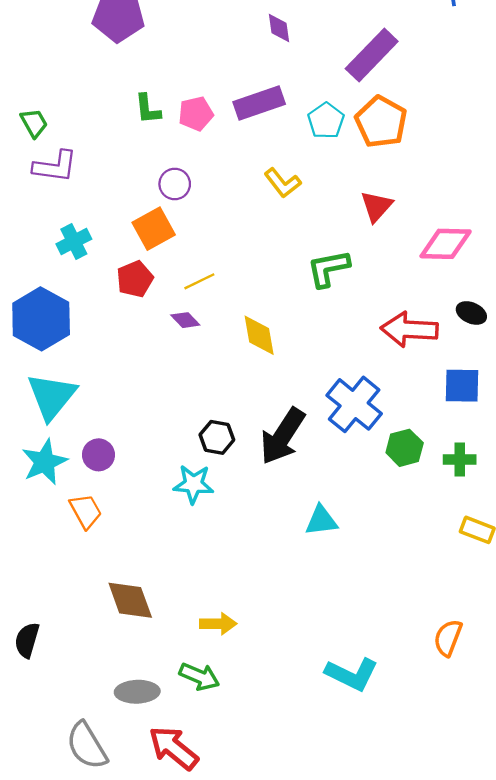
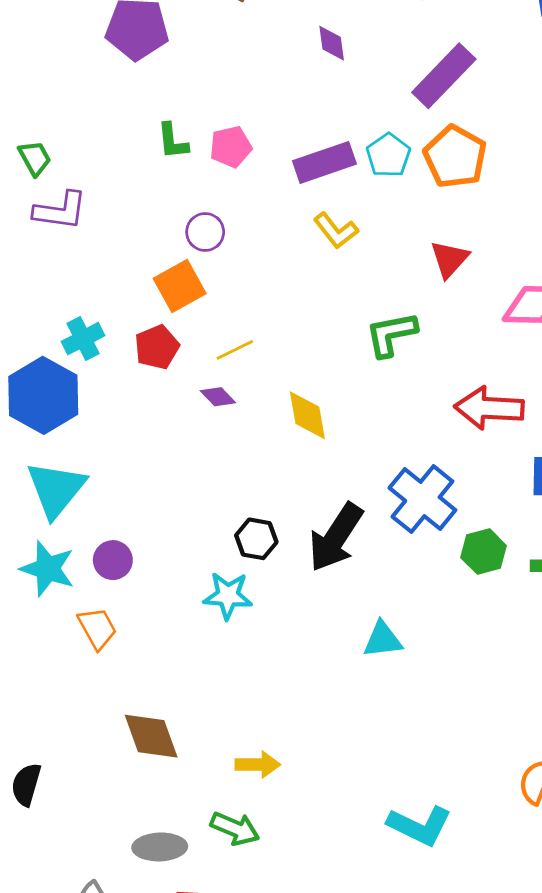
purple rectangle: (259, 103) -> (324, 162), moved
cyan cross: (74, 241) -> (83, 339), moved
cyan star: (45, 462) -> (48, 569), turned -30

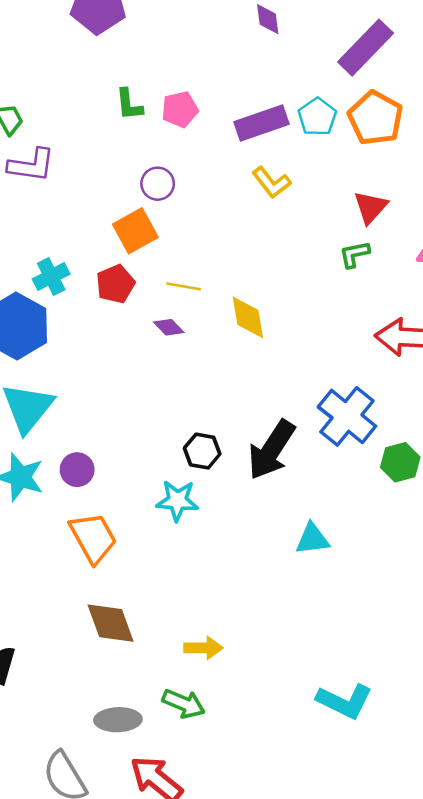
green L-shape: (391, 334) -> (354, 254), moved, size x0.7
yellow line: (235, 350) -> (184, 286), turned 36
yellow diamond: (307, 415) -> (248, 317), moved
orange trapezoid: (97, 628) -> (93, 538), moved, size x1.4

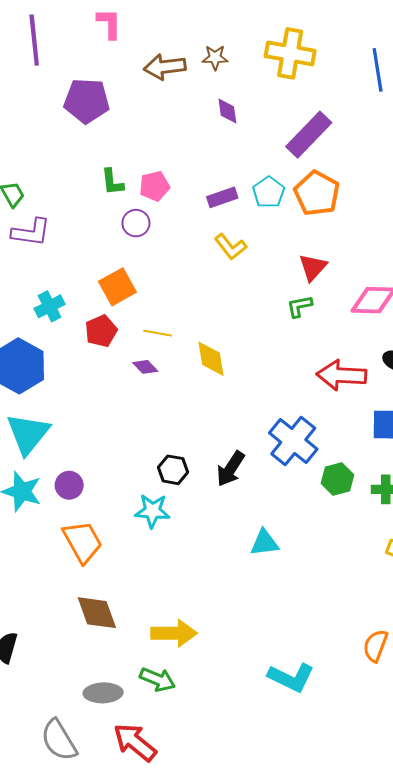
purple rectangle: (262, 123) -> (222, 197), size x0.7
purple circle: (158, 184) -> (136, 223), moved
cyan cross: (51, 277) -> (50, 306), moved
black arrow: (271, 450) -> (231, 469), size x0.7
yellow arrow: (203, 648) -> (174, 633), size x1.4

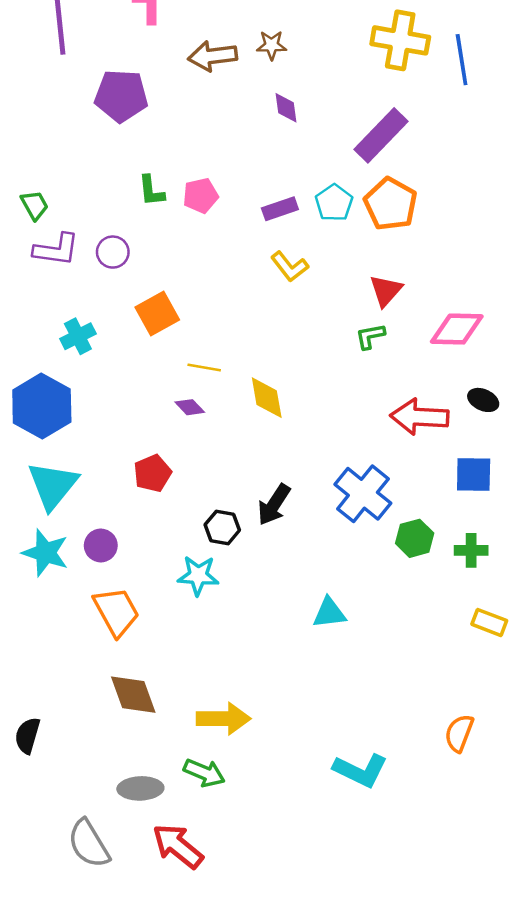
yellow cross: (290, 53) -> (400, 40), moved
purple circle: (136, 223) -> (113, 252), moved
red pentagon: (101, 331) -> (152, 473), moved
black arrow: (231, 469) -> (274, 505), moved

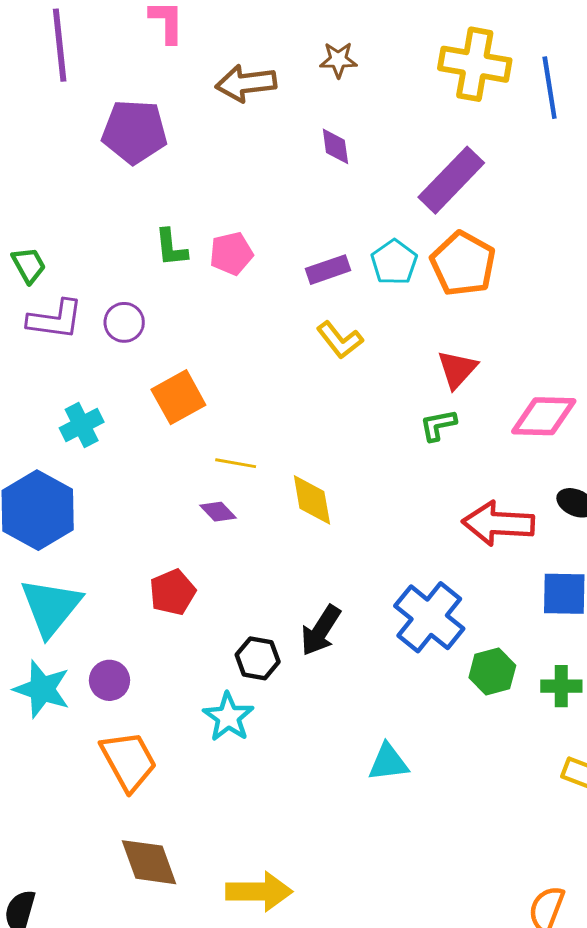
brown star: (272, 45) -> (338, 60), moved
cyan star: (198, 576) -> (228, 717), turned 30

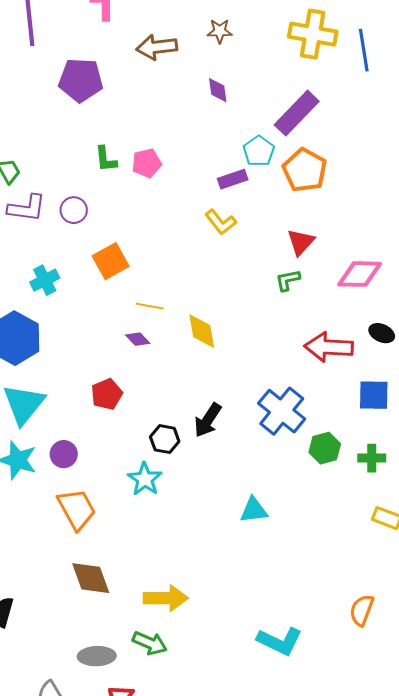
cyan pentagon: (394, 262) -> (259, 151), moved
purple rectangle: (328, 270) -> (233, 179), moved

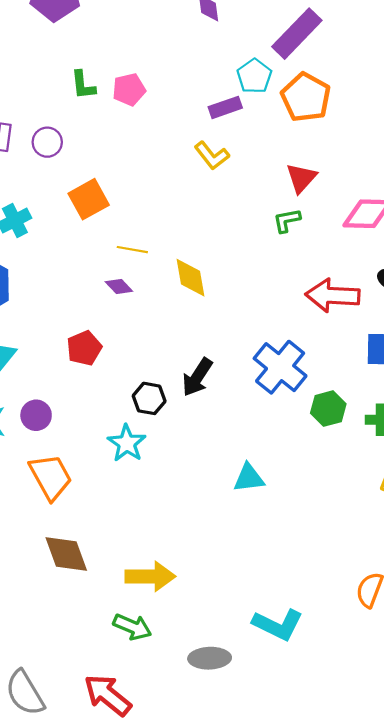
gray ellipse: (97, 656) -> (210, 658), moved

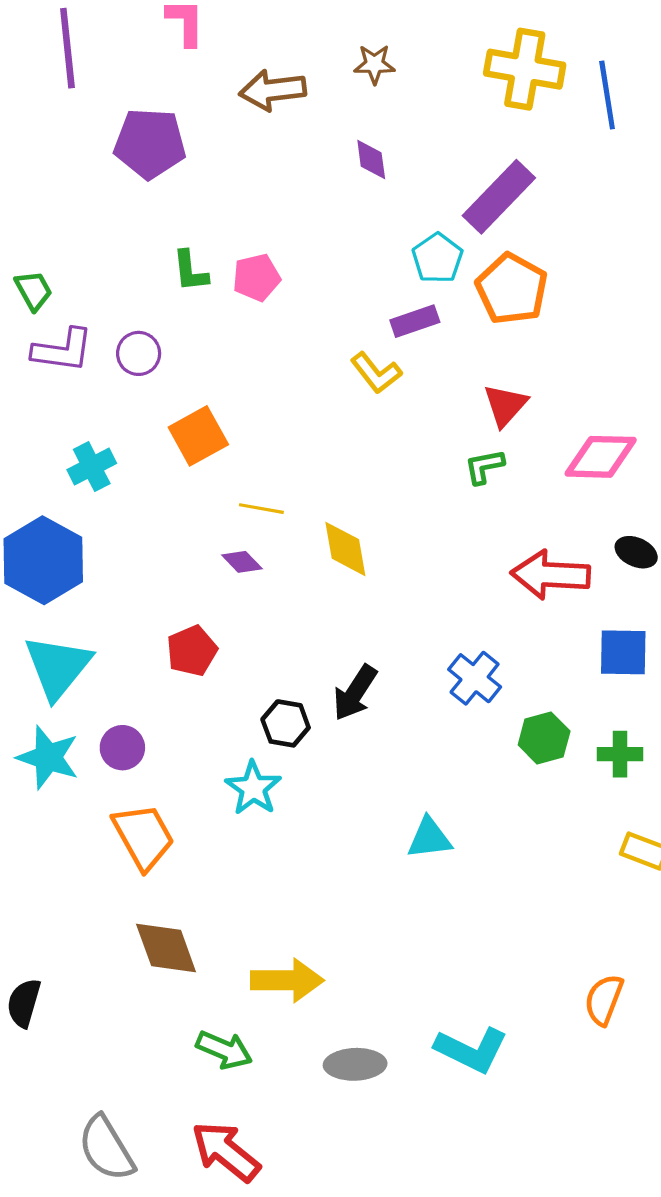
purple rectangle: (225, 107) -> (415, 321), moved
blue cross: (280, 367) -> (475, 678), size x0.7
green arrow: (132, 627) -> (224, 1050), moved
gray ellipse: (210, 658) -> (355, 1064), moved

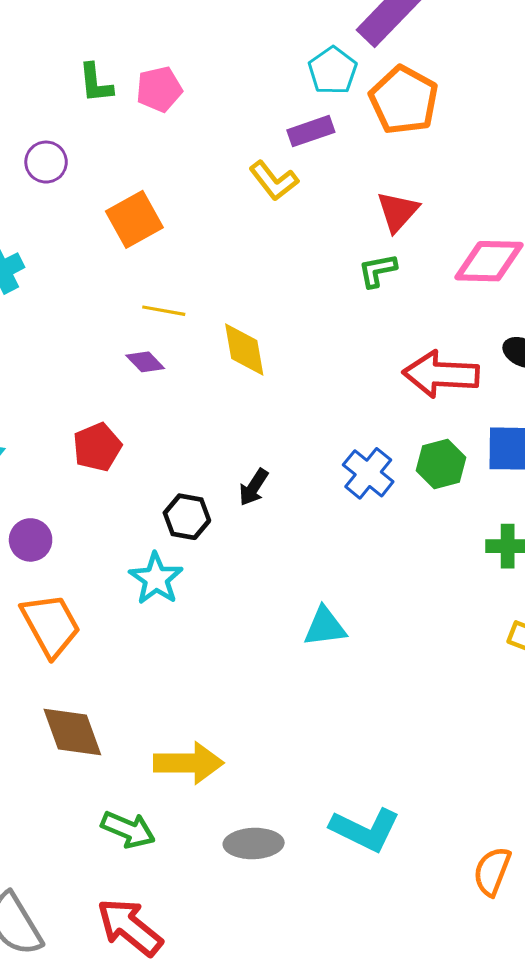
orange square: (198, 436) -> (134, 219), moved
black arrow: (355, 693) -> (254, 487), size x0.7
green hexagon: (544, 738) -> (441, 464), moved
orange semicircle: (604, 1000) -> (492, 871), moved

